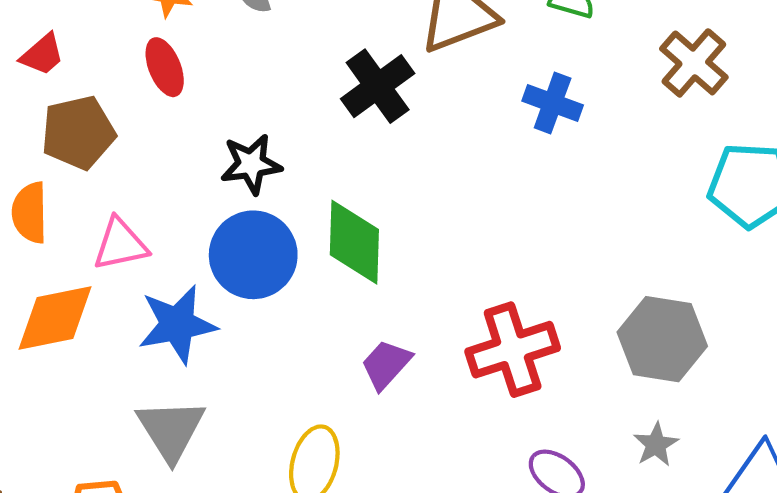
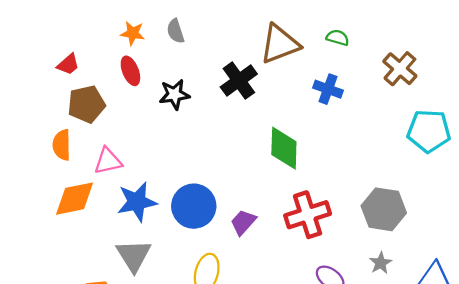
black star: (251, 164) -> (174, 94), moved
green diamond: (354, 242) -> (284, 148), moved
blue circle: (253, 255) -> (194, 206), moved

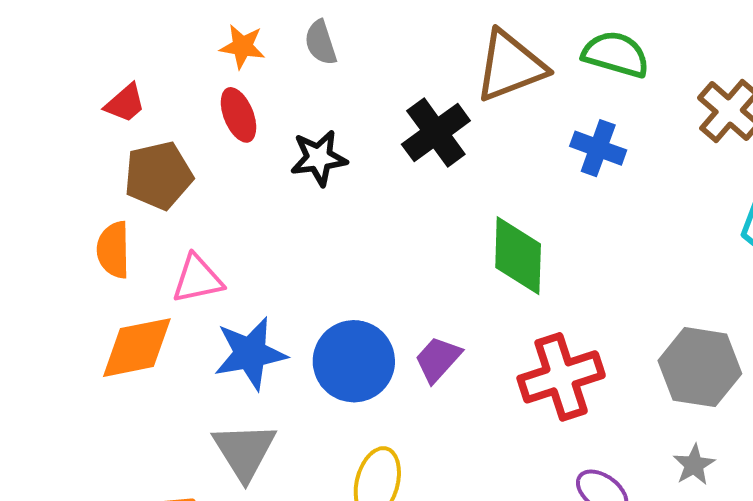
green semicircle: (338, 38) -> (616, 54), size x1.6
purple trapezoid: (243, 222) -> (438, 359), moved

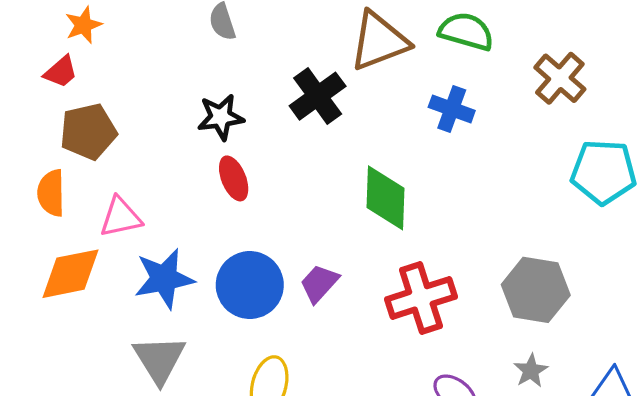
orange star: (242, 46) -> (83, 25), moved, turned -30
red ellipse: (239, 115) -> (234, 178), moved

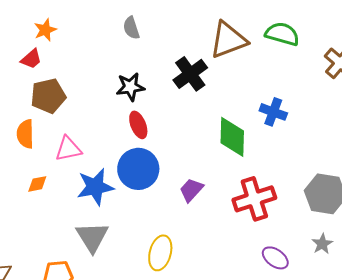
blue cross: (452, 109) -> (273, 112), moved
orange diamond: (70, 274) -> (37, 184), size x0.5
blue circle: (250, 285) -> (138, 169), moved

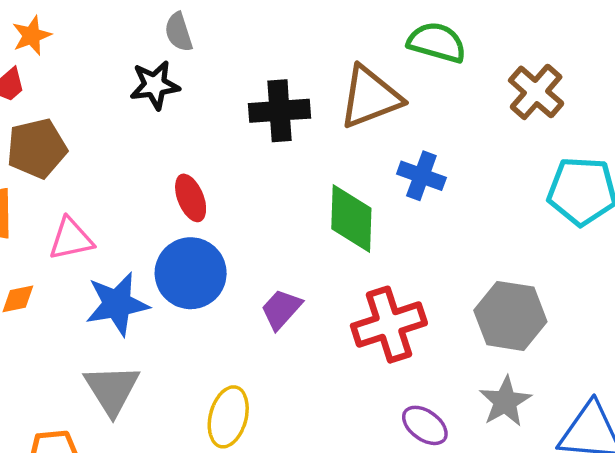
brown triangle: (228, 40) -> (370, 97), moved
black cross: (190, 74) -> (280, 111), turned 32
black star: (130, 87) -> (155, 85), moved
gray star: (322, 244) -> (505, 401), size x1.4

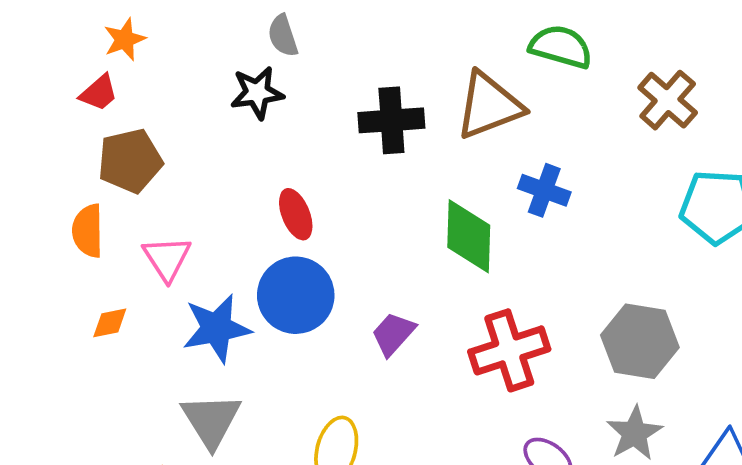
pink triangle: (71, 239) -> (167, 258), turned -51

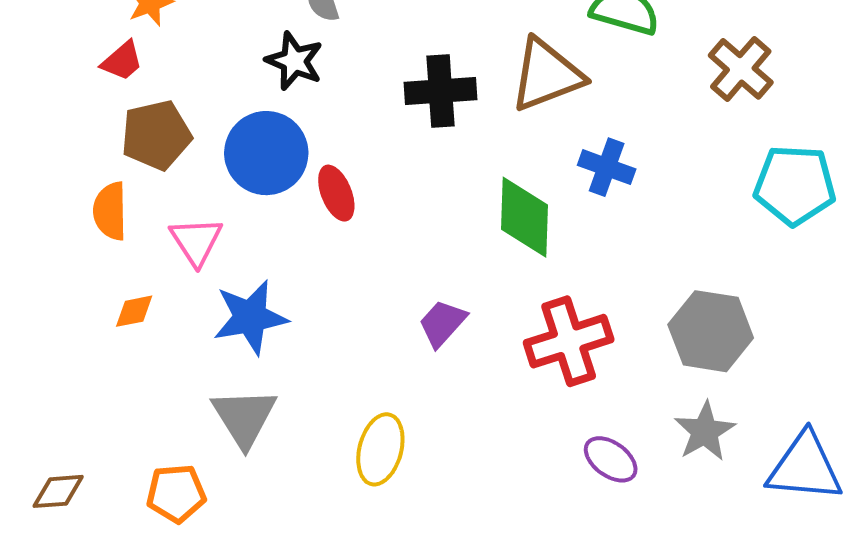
black star: (257, 93) -> (294, 61), turned 30
blue circle: (296, 295) -> (266, 153), moved

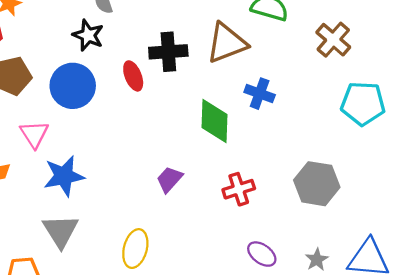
red ellipse: (336, 193) -> (133, 76), moved
red cross: (569, 341) -> (239, 189), size x0.7
gray star: (705, 431) -> (317, 260), moved, size x0.7

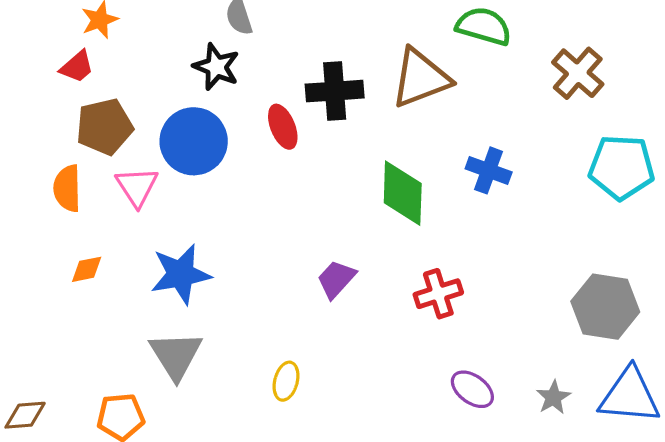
blue cross: (260, 94) -> (489, 170), moved
pink triangle: (34, 134) -> (137, 187), moved
gray hexagon: (317, 184) -> (605, 307), moved
yellow ellipse: (135, 249) -> (286, 381), size x0.7

